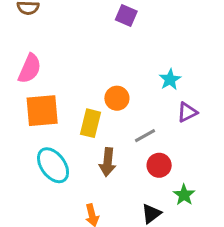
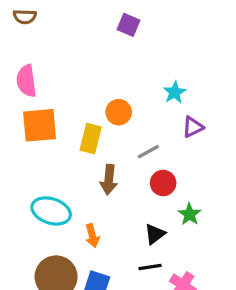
pink semicircle: (30, 69) -> (26, 81), turned 148
cyan ellipse: (53, 165) -> (51, 211), moved, turned -36

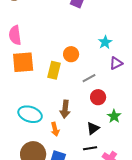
brown arrow: (109, 180) -> (65, 109), moved

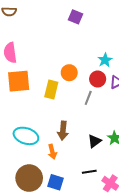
gray line: (89, 78) -> (88, 98), turned -40
red circle: (98, 97) -> (98, 79), moved
black triangle: (93, 128) -> (94, 141), moved

